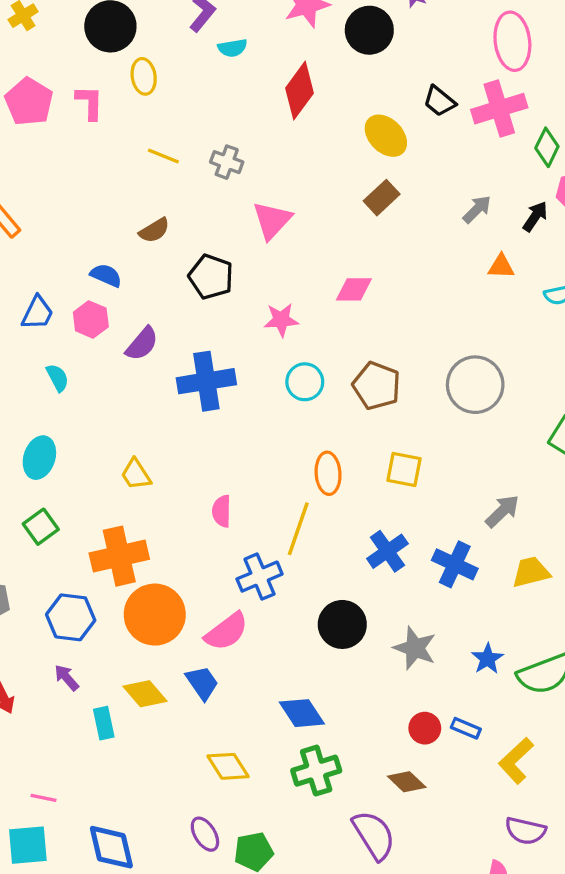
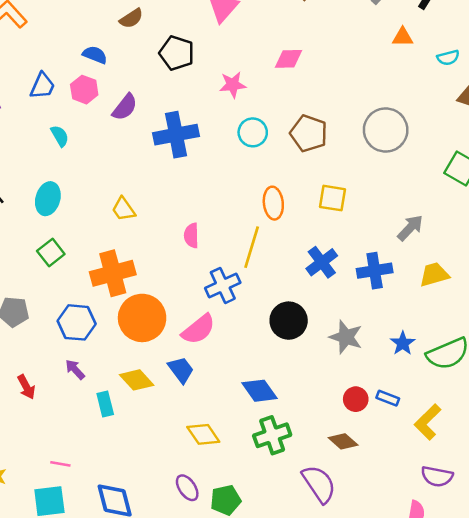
blue cross: (455, 564) -> (375, 271), turned -32

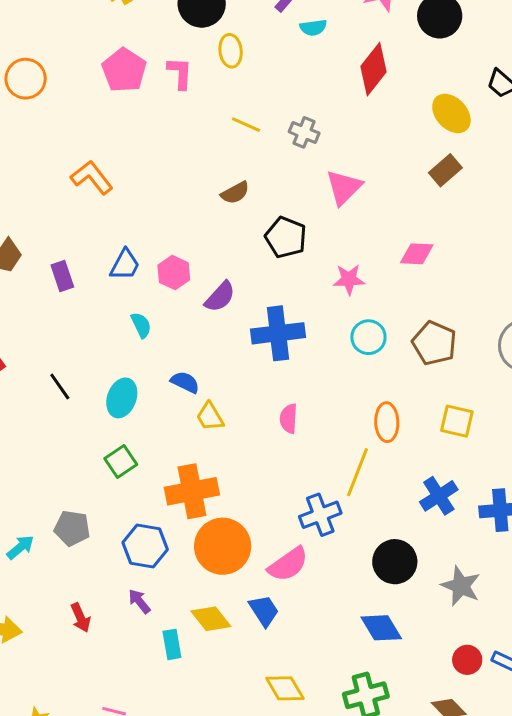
blue semicircle: (95, 55) -> (185, 382), moved
pink semicircle: (191, 235) -> (289, 419), moved
blue diamond: (259, 391) -> (381, 628), moved

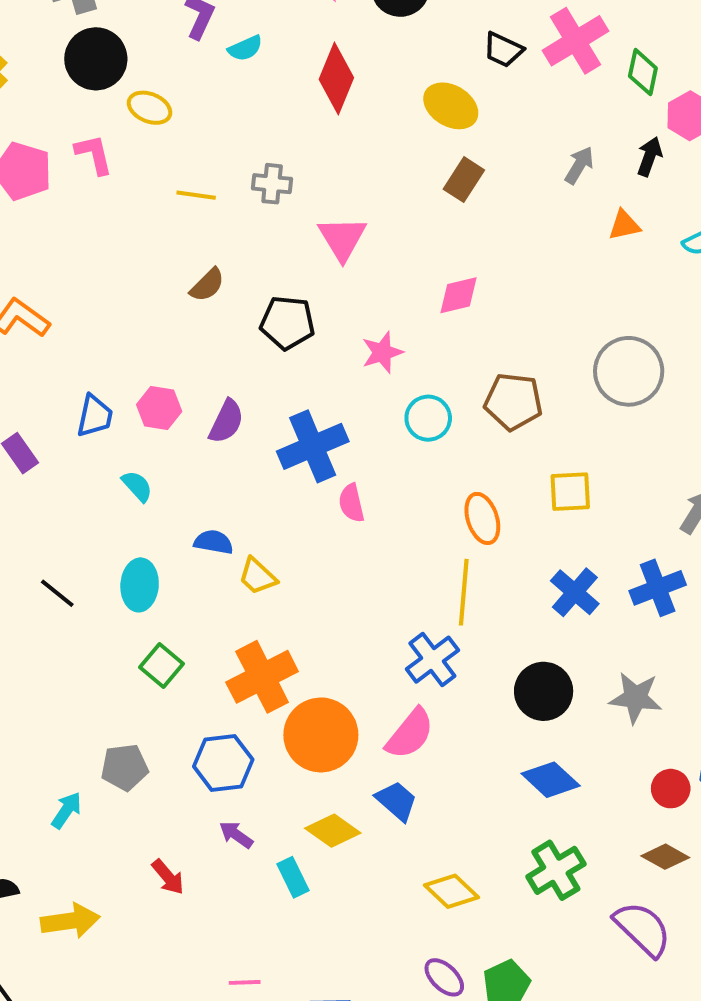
yellow ellipse: (231, 51) -> (150, 108), turned -44
pink semicircle: (289, 419) -> (351, 503), moved

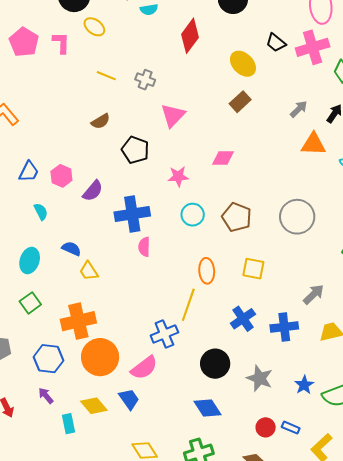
orange triangle: (624, 225) -> (313, 144), size x1.5

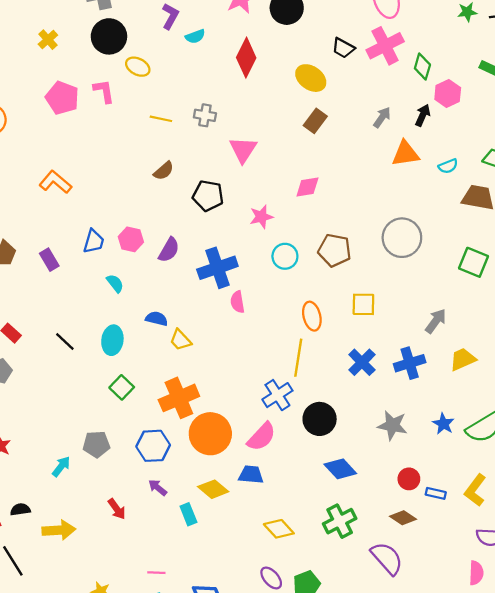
black circle: (215, 364) -> (320, 419), moved
blue trapezoid: (129, 399) -> (251, 475), turned -40
blue rectangle: (291, 428) -> (436, 493), moved

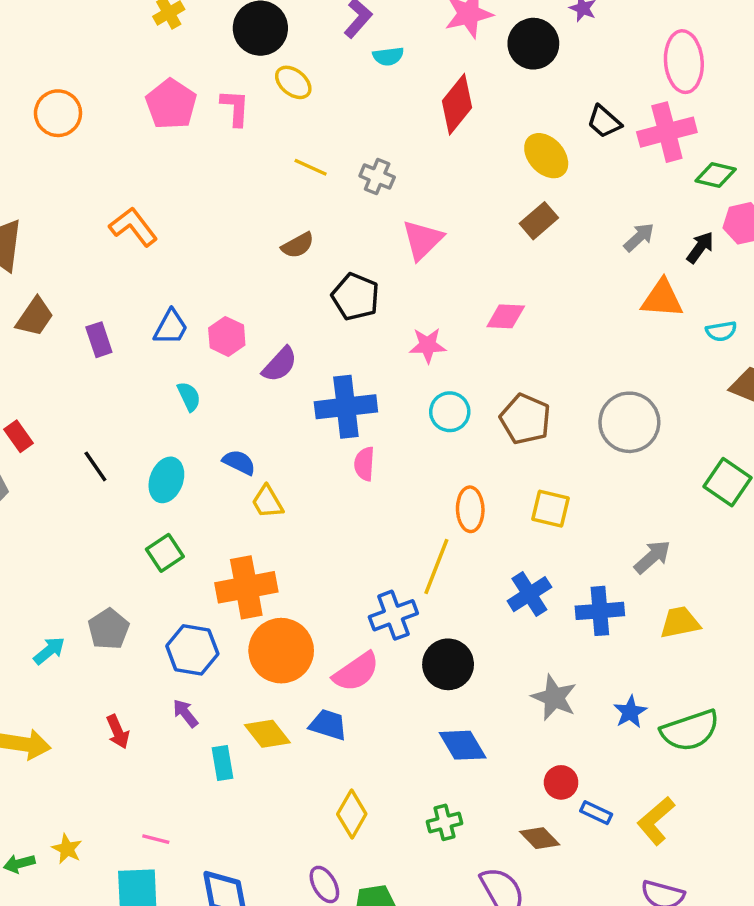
green diamond: (422, 66) -> (716, 175), turned 75
gray pentagon: (96, 444) -> (109, 629), turned 30
green cross: (340, 521) -> (445, 822), size x0.7
yellow diamond: (279, 529) -> (352, 814), turned 60

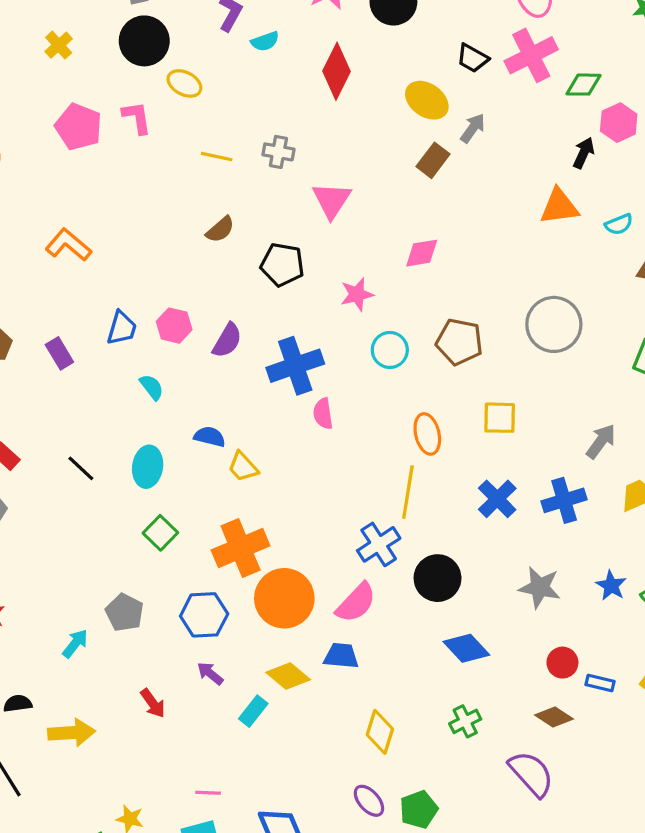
gray arrow: (639, 237) -> (473, 128), moved
cyan rectangle: (222, 763) -> (253, 711), turned 60

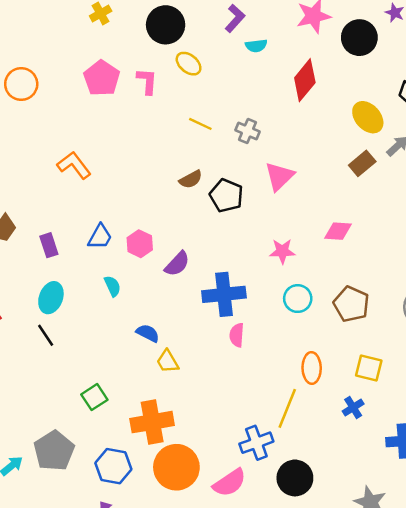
black pentagon: (282, 265) -> (226, 196), moved
cyan ellipse: (148, 467) -> (51, 298), moved
blue cross: (497, 499) -> (353, 407), moved, size x0.7
gray pentagon: (125, 612) -> (54, 451), size x1.4

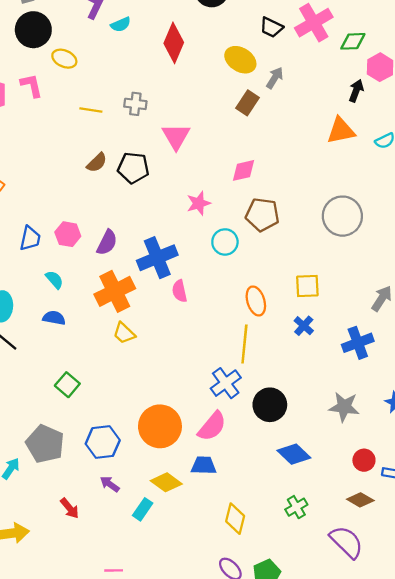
brown pentagon: (351, 304) -> (262, 215), moved
blue semicircle: (148, 333) -> (54, 318), moved
orange cross: (152, 422) -> (115, 291), moved

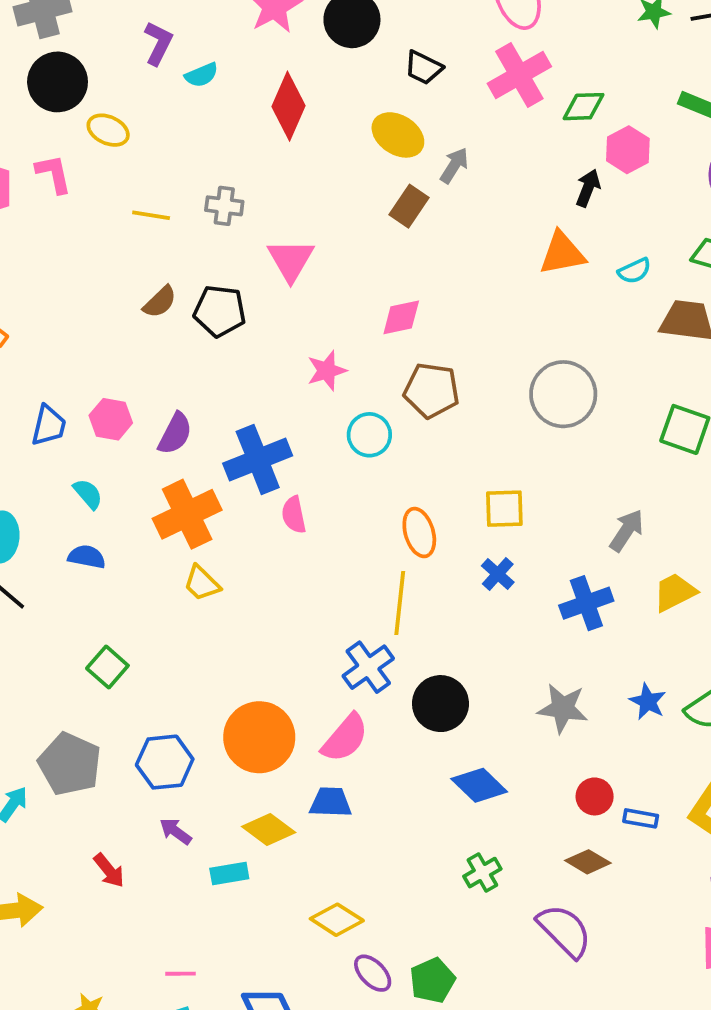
black trapezoid: (271, 27) -> (423, 68), moved
cyan rectangle: (143, 509) -> (229, 874), turned 45
yellow diamond: (235, 519) -> (337, 920), moved, turned -72

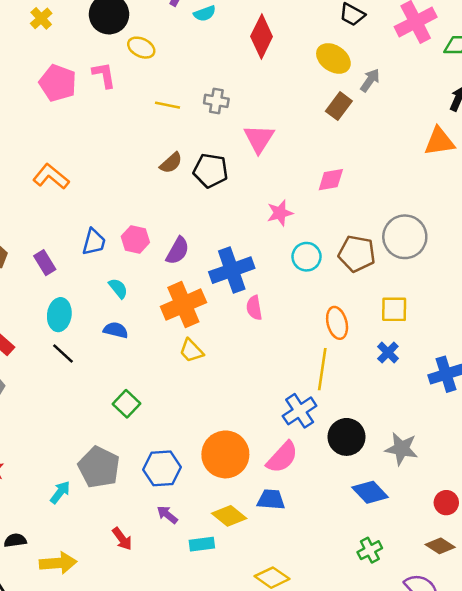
brown pentagon: (432, 390) -> (357, 254), moved
gray circle: (563, 394) -> (405, 237), moved
gray star: (563, 708) -> (401, 449), moved

